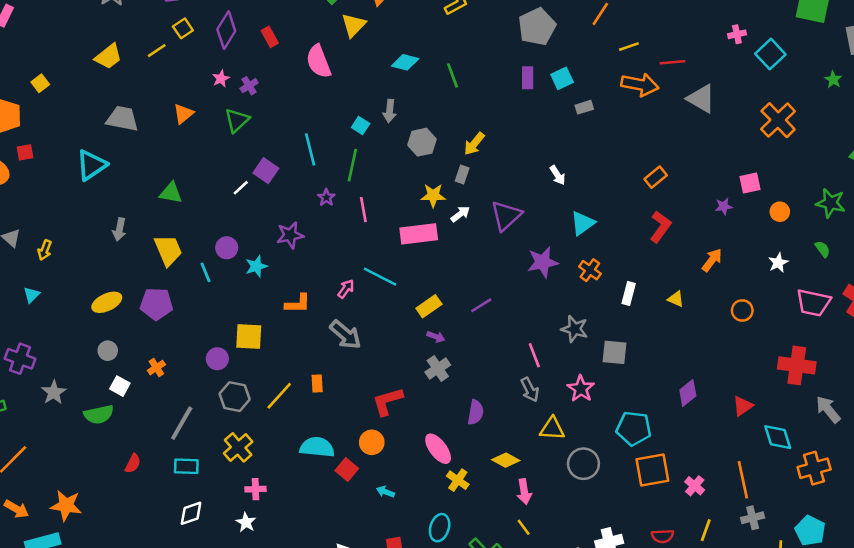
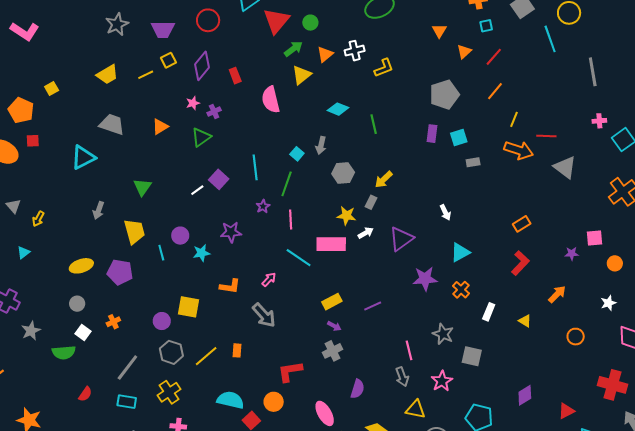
yellow line: (629, 47) -> (514, 119), turned -56
green triangle: (171, 193) -> (142, 187), turned 48
cyan line: (380, 277) -> (299, 258), moved

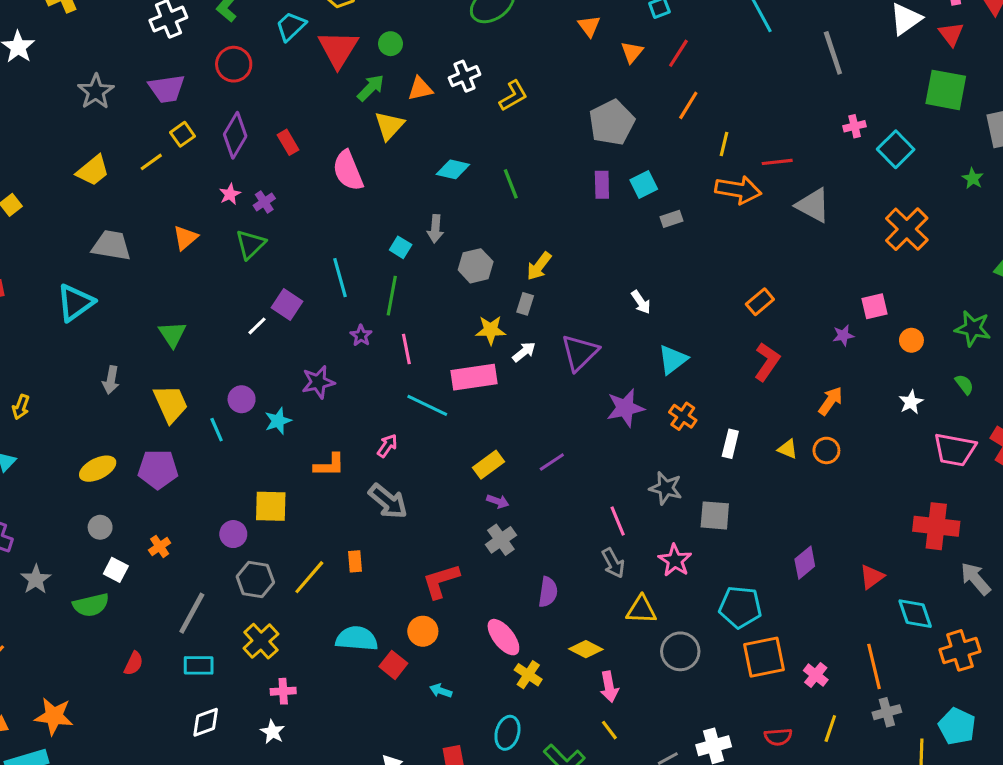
orange triangle: (325, 54) -> (420, 89), turned 36
orange circle: (576, 337) -> (826, 450), moved

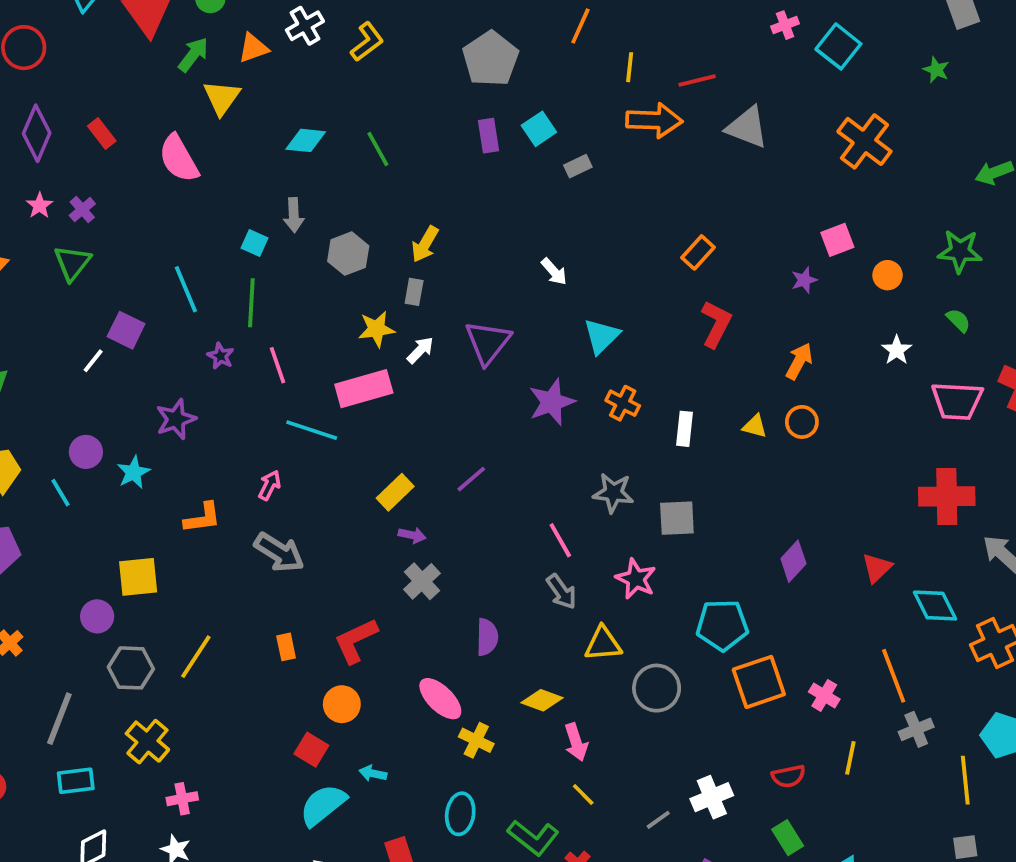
orange rectangle: (355, 561) -> (286, 647), moved
cyan semicircle: (357, 639) -> (323, 805), moved, turned -36

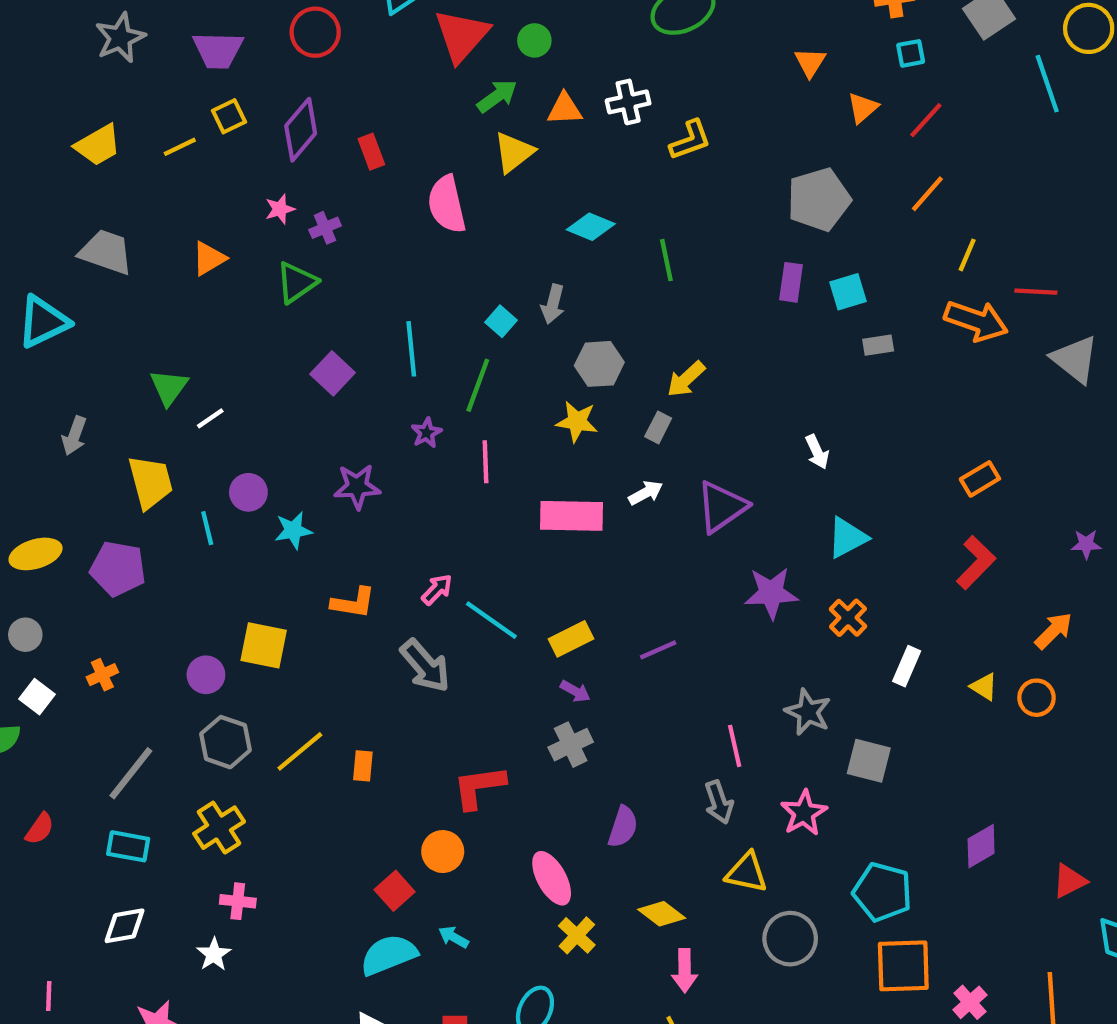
yellow star: (376, 329) -> (577, 422), moved
white line: (93, 361) -> (210, 418), moved
cyan line: (312, 430) -> (491, 620), moved
orange rectangle: (286, 647) -> (363, 766), moved

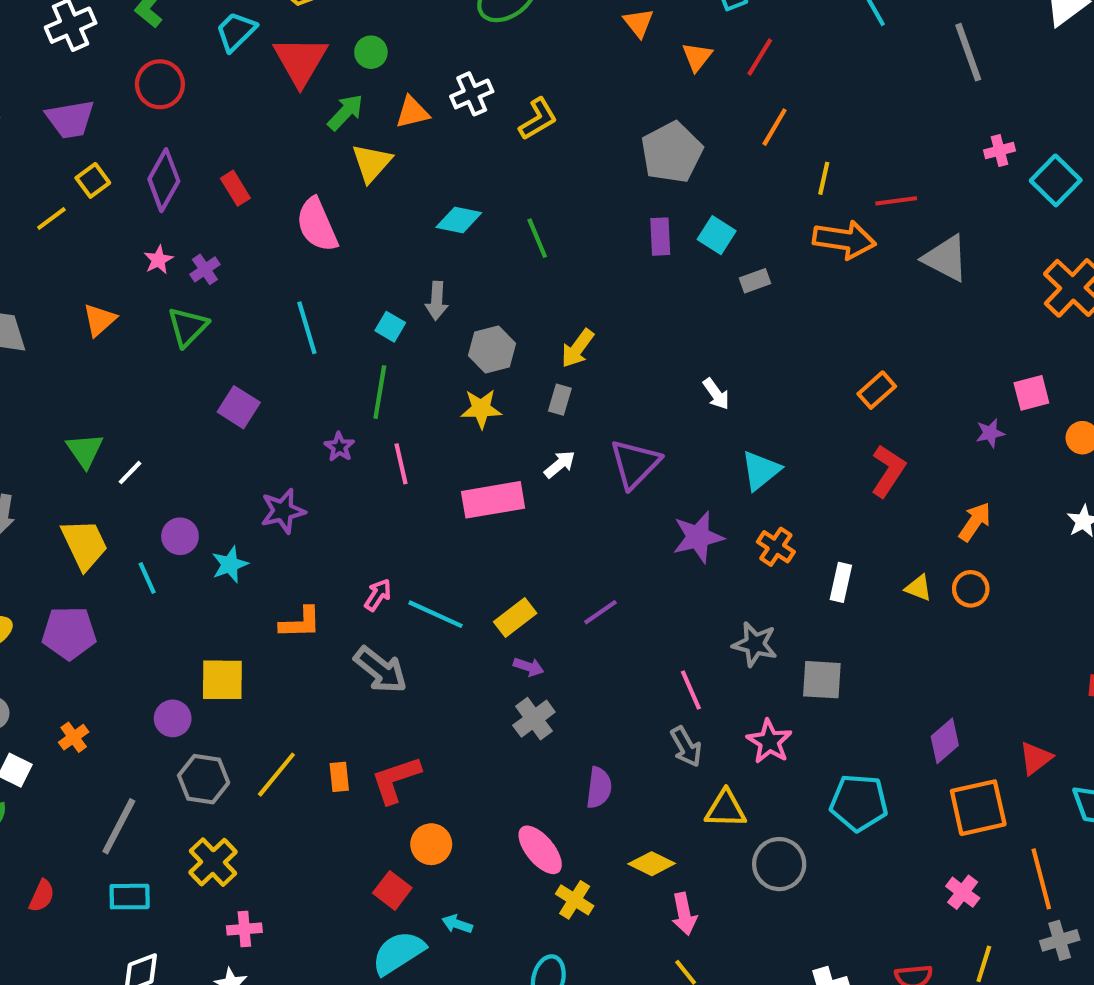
cyan square: (848, 292) -> (717, 235), turned -30
cyan line: (411, 349) -> (307, 328), moved
red L-shape: (479, 787) -> (396, 780), moved
orange square: (903, 966) -> (978, 808), moved

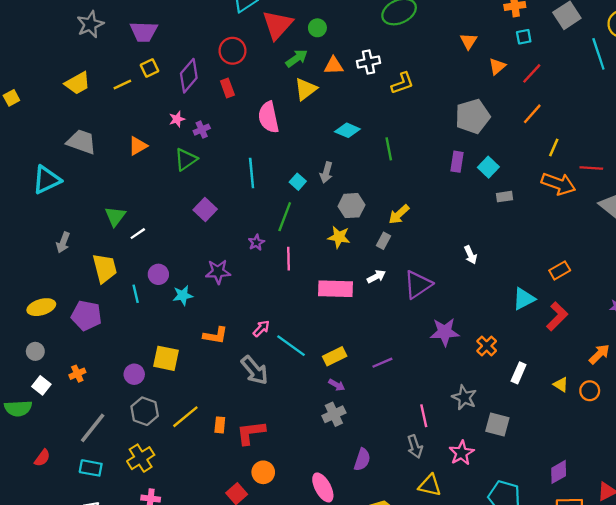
red circle: (160, 84) -> (232, 51), moved
cyan triangle: (761, 470) -> (524, 299), moved

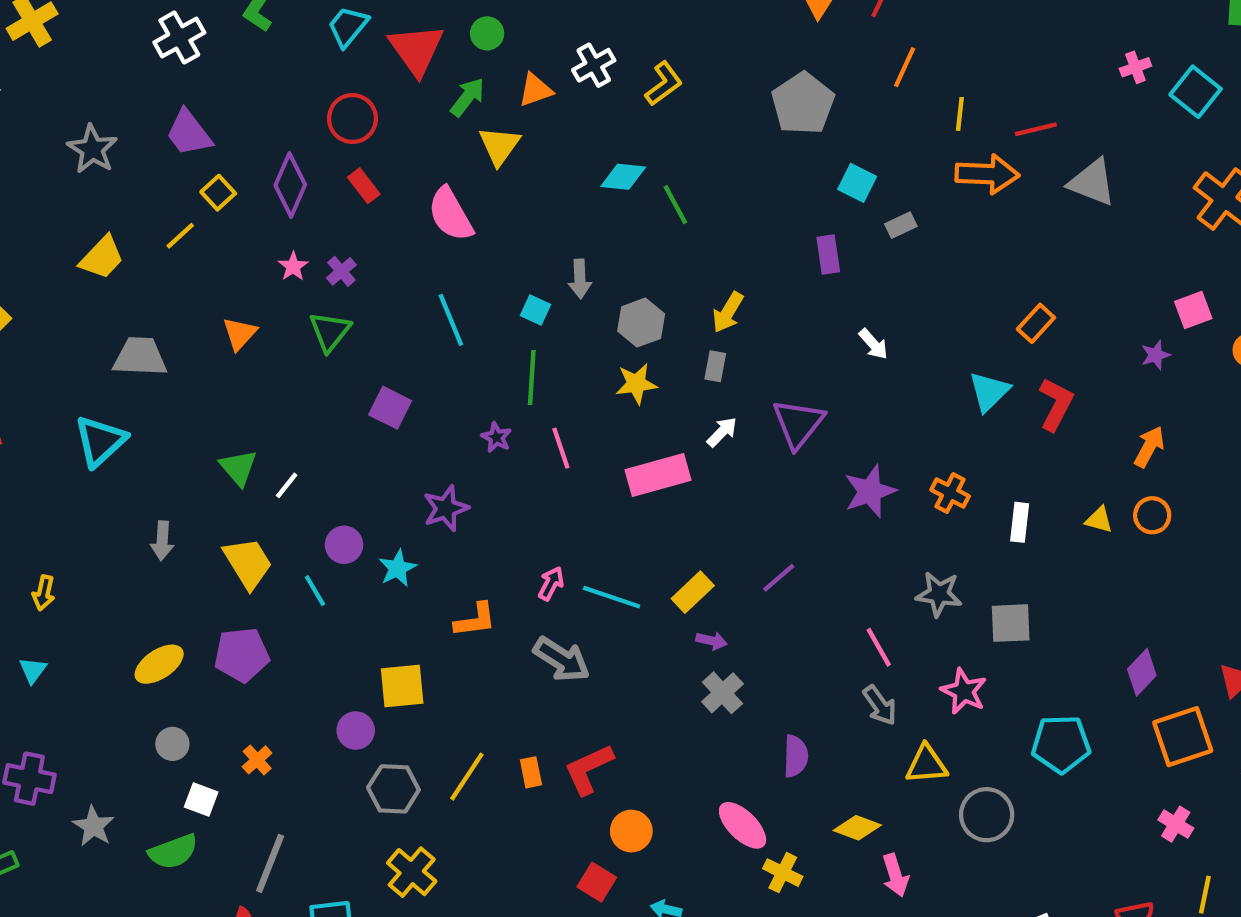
purple trapezoid: (144, 32) -> (189, 133), turned 68
cyan diamond: (347, 130) -> (623, 177), moved
purple rectangle: (457, 162) -> (828, 255), moved
gray line: (93, 428) -> (270, 863), moved

